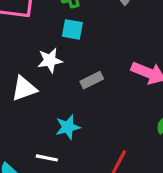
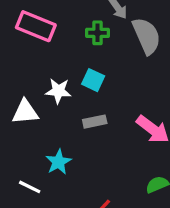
cyan square: (72, 29) -> (93, 80), moved
cyan star: (68, 127) -> (58, 162), turned -30

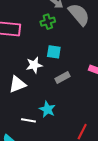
white line: (30, 187) -> (28, 120), moved

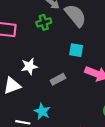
cyan square: (54, 52) -> (76, 50), moved

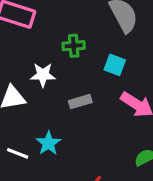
green cross: (44, 22) -> (74, 46), moved

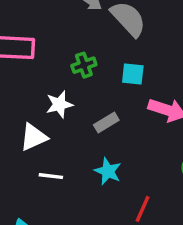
cyan star: (48, 143) -> (108, 171), moved
white line: (18, 153) -> (51, 176), moved

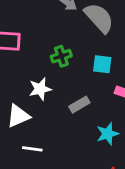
cyan star: (108, 171) -> (108, 134), moved, turned 30

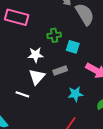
cyan square: (102, 64) -> (73, 47), moved
white triangle: (18, 116) -> (37, 77), moved, turned -36

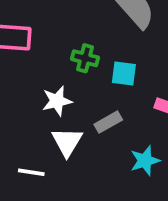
green cross: (54, 35) -> (85, 58), turned 32
white line: (22, 94) -> (31, 172), moved

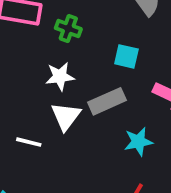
green cross: (85, 58) -> (68, 28), moved
gray rectangle: (108, 122) -> (107, 101), size x1.4

